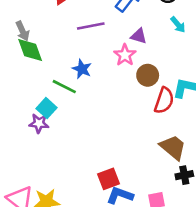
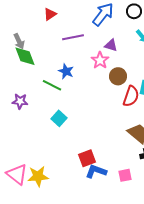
cyan square: (47, 108) -> (59, 118), moved
purple star: (39, 123) -> (20, 101), moved

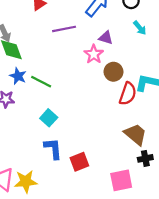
blue star: (66, 71) -> (18, 76), moved
blue L-shape: (96, 171) -> (53, 149), moved, turned 65
pink square: (125, 175) -> (121, 180), size x1.5

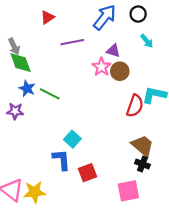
brown circle: (113, 72) -> (120, 71), moved
cyan square: (49, 118) -> (72, 139), moved
black cross: (145, 158) -> (142, 164), moved, turned 32

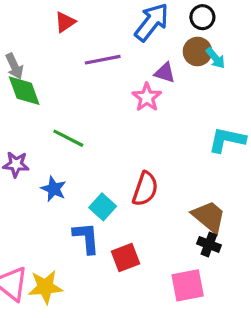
brown circle: (120, 71) -> (197, 52), moved
blue star: (27, 88) -> (54, 189), moved
red semicircle: (135, 106) -> (145, 189), moved

